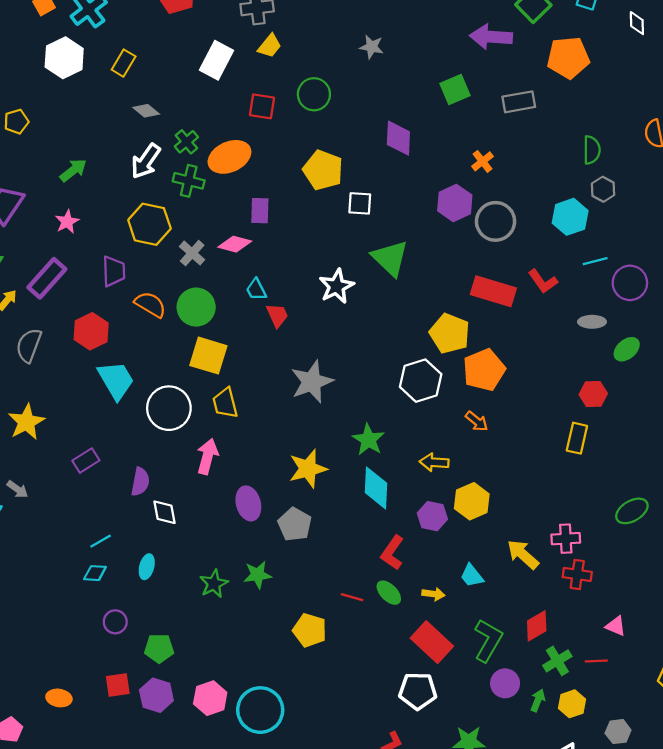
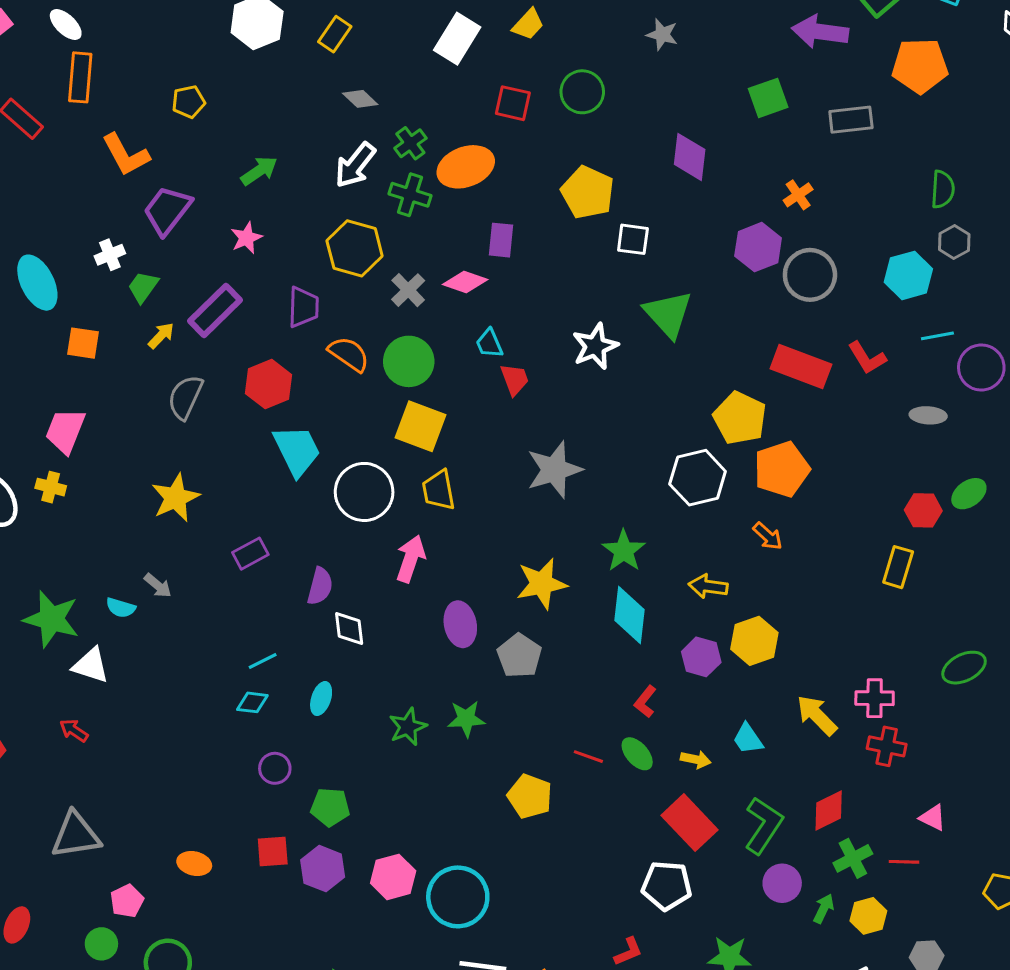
green ellipse: (627, 349) -> (969, 494), moved
red L-shape: (392, 553) -> (645, 702), size x0.7

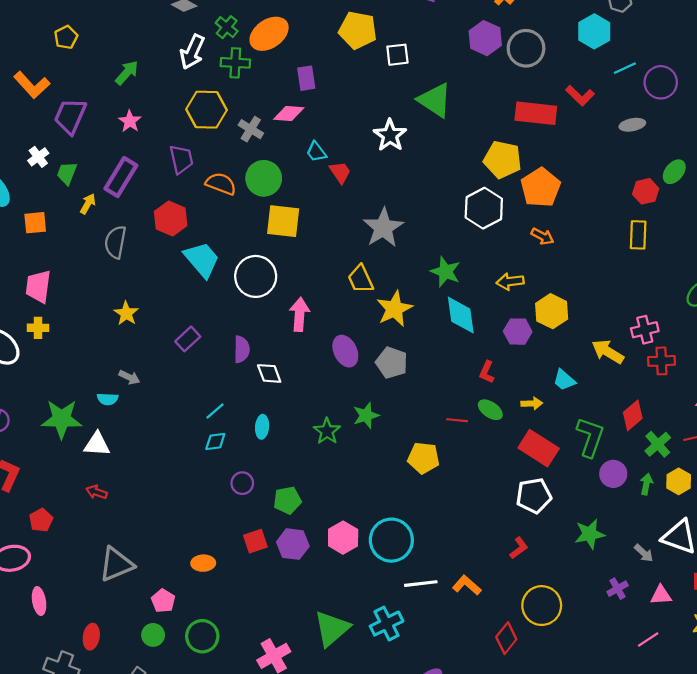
yellow trapezoid: (439, 490) -> (361, 279), moved
yellow star: (175, 498) -> (126, 313), size x0.7

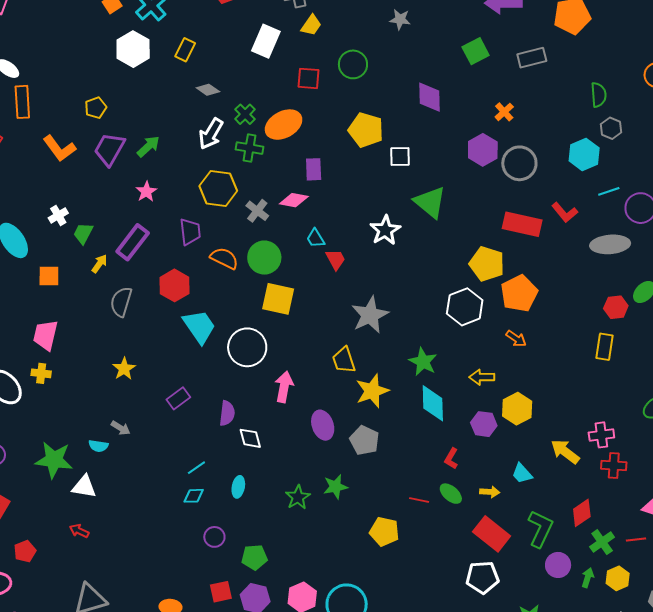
purple trapezoid: (70, 116) -> (109, 149), moved
gray ellipse: (632, 125) -> (610, 244), size x1.6

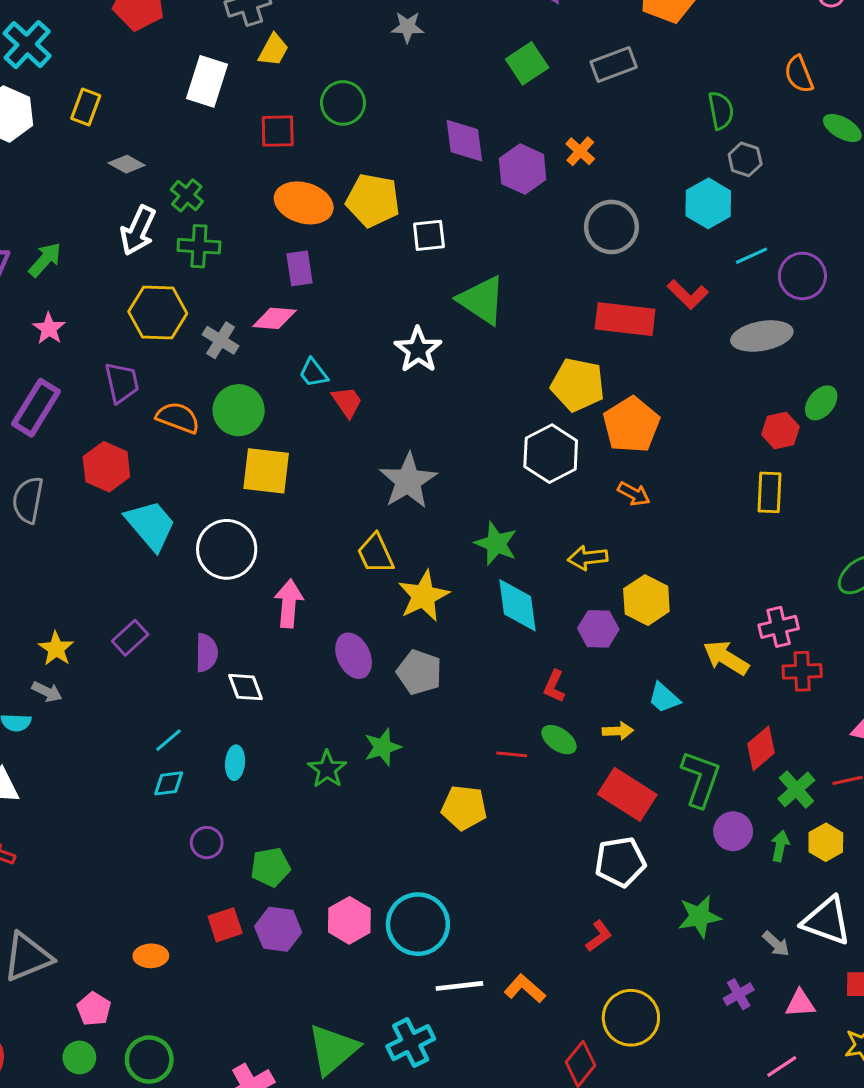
orange ellipse: (284, 125) -> (304, 203), moved, turned 51
purple hexagon: (483, 150) -> (523, 169), moved
yellow star: (124, 369) -> (56, 649), moved

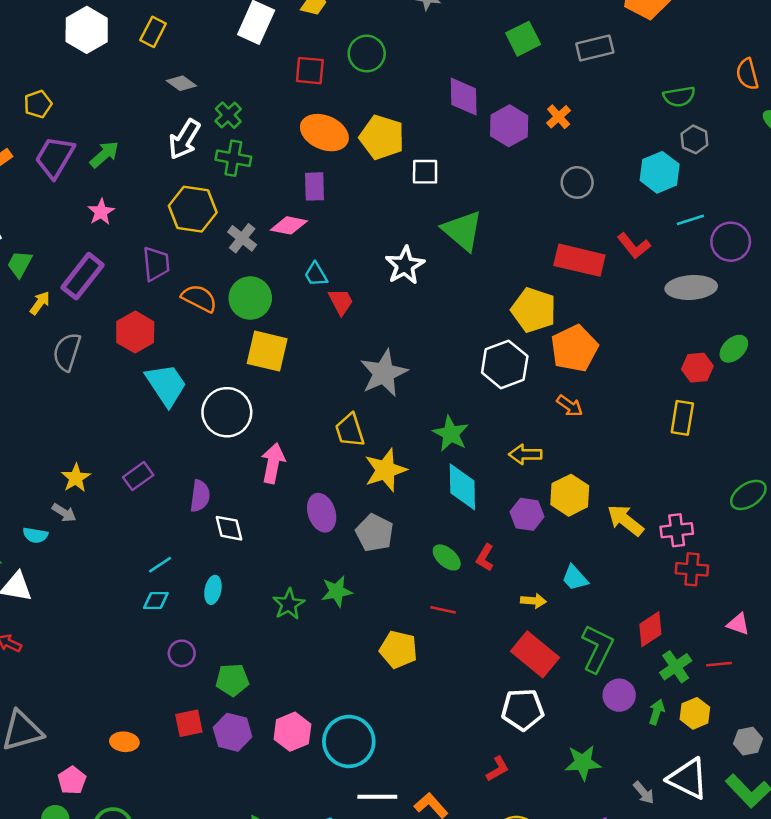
green semicircle: (721, 110) -> (679, 97), turned 84
gray circle: (611, 227) -> (577, 182), size x0.7
yellow arrow: (726, 658) -> (625, 520), moved
green ellipse: (559, 740) -> (447, 557), moved

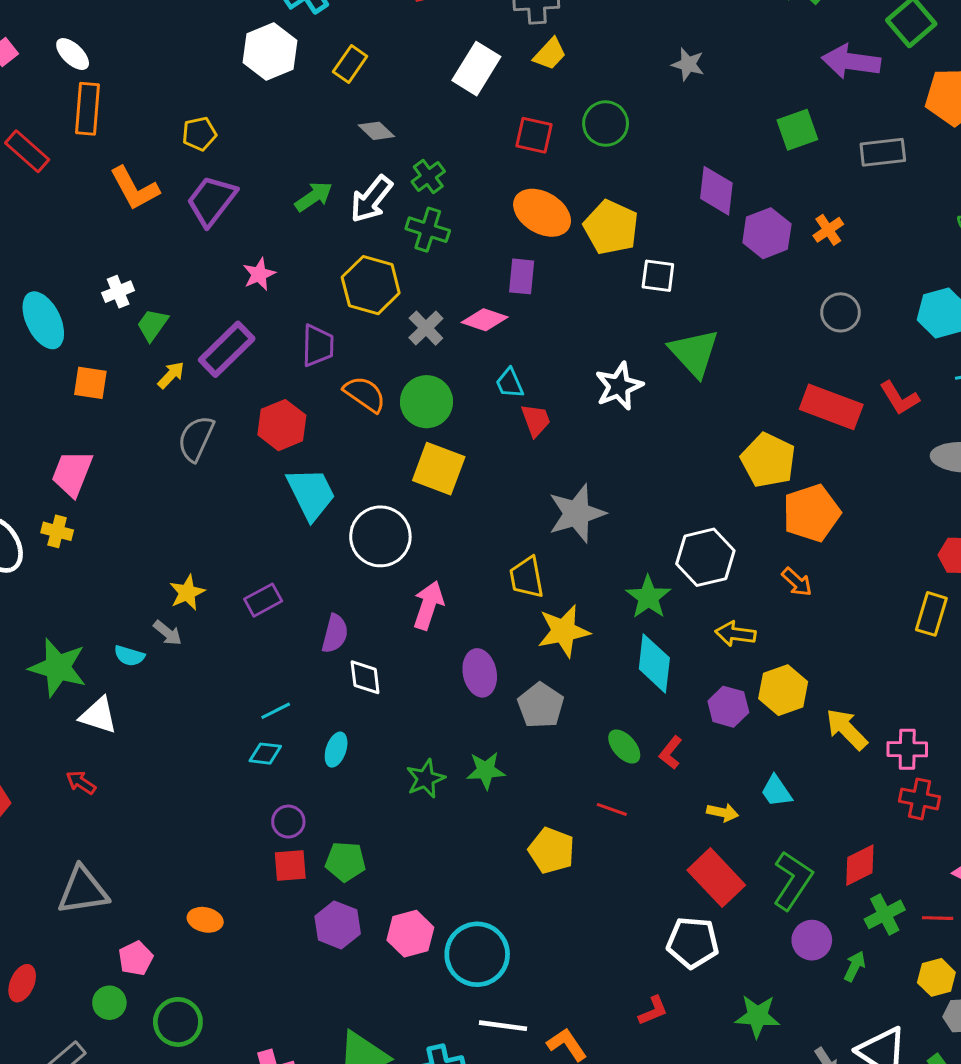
green arrow: (104, 154) -> (314, 197), moved
white hexagon: (505, 364) -> (705, 557), moved
yellow hexagon: (695, 713) -> (936, 977), moved
red square: (189, 723) -> (290, 866), moved

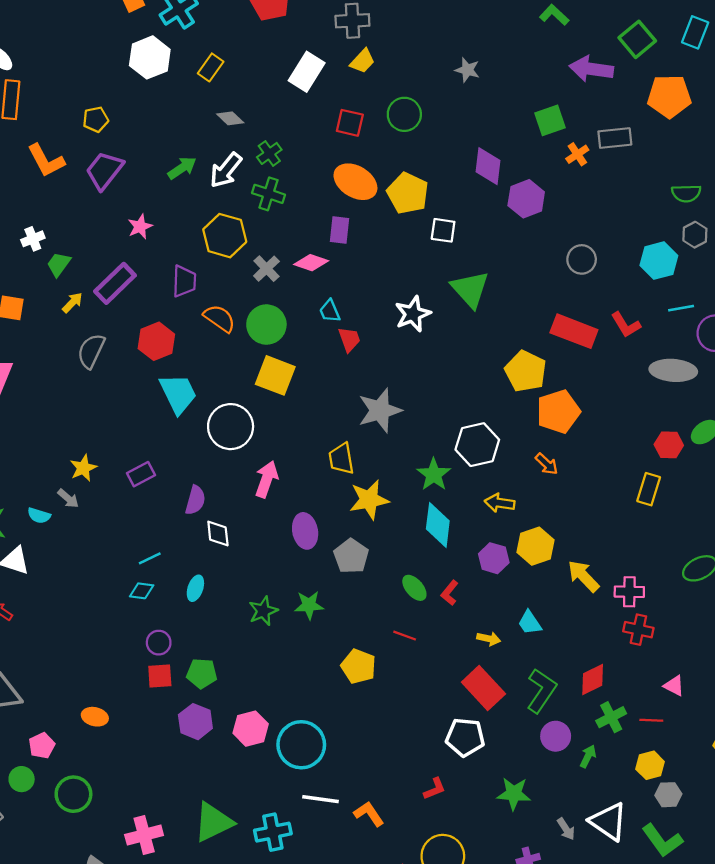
orange cross: (828, 230) -> (577, 154), moved

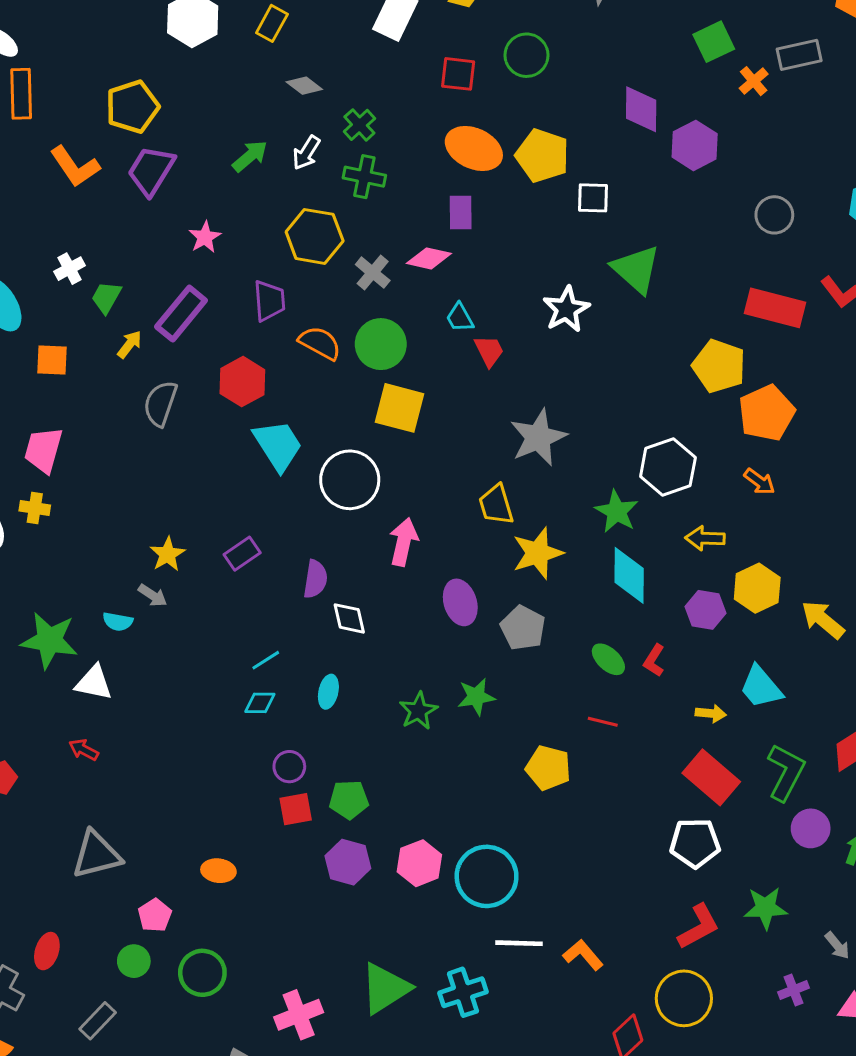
yellow pentagon: (96, 119) -> (132, 107), size x1.6
white arrow: (226, 170) -> (306, 153), size x0.7
cyan trapezoid: (530, 623) -> (761, 687), size x1.4
red L-shape: (435, 789) -> (699, 927), moved, size x1.5

